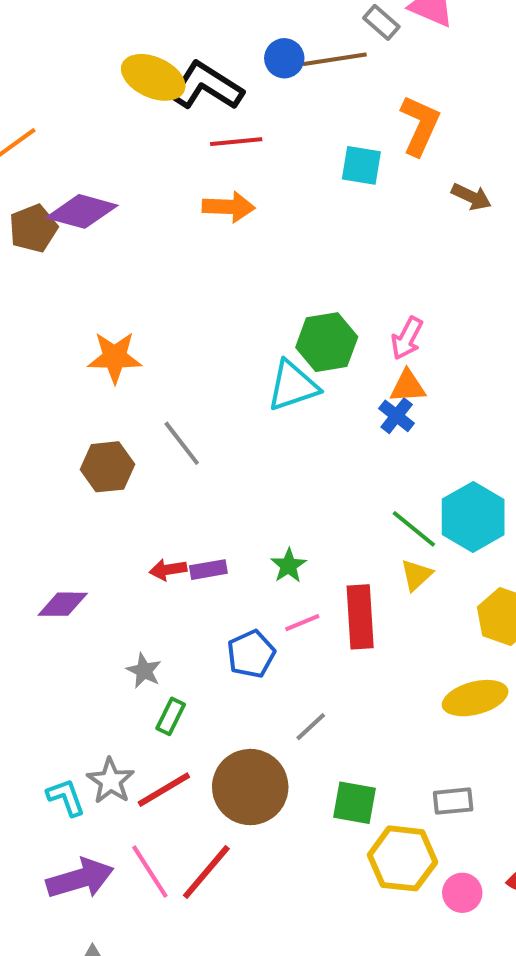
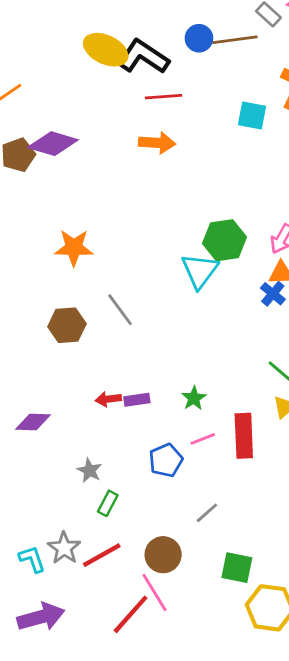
cyan triangle: (293, 386) -> (200, 271), turned -36
brown circle: (250, 787) -> (163, 555), size x0.7
pink line: (150, 872) -> (155, 592), moved

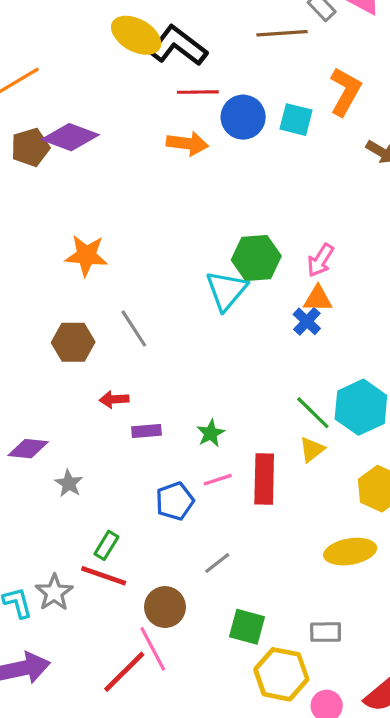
blue circle: (199, 38) -> (243, 117), moved, size x1.4
red arrow: (108, 399) -> (114, 399), moved
gray star: (90, 470) -> (69, 483), moved
red line: (102, 555) -> (104, 576), moved, turned 45

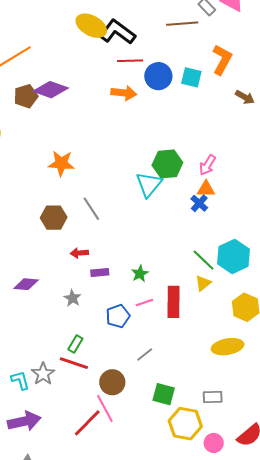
gray star: (69, 483) -> (72, 298), moved

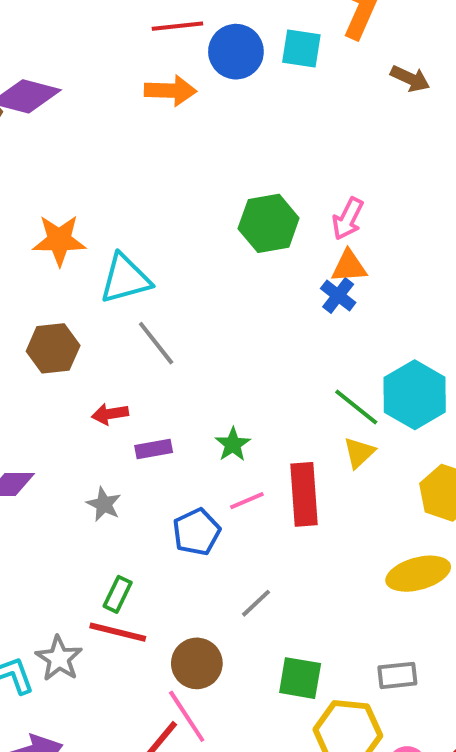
cyan triangle: (149, 184) -> (125, 279), moved, turned 40
gray line: (91, 209) -> (156, 343), moved

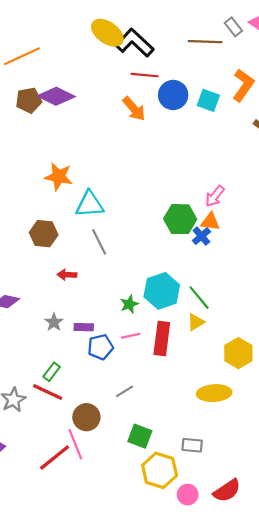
orange arrow: (170, 91) -> (134, 109), turned 36
green hexagon: (269, 223) -> (180, 219), moved
cyan hexagon: (415, 395) -> (162, 291), moved
purple rectangle: (154, 449) -> (84, 327), moved

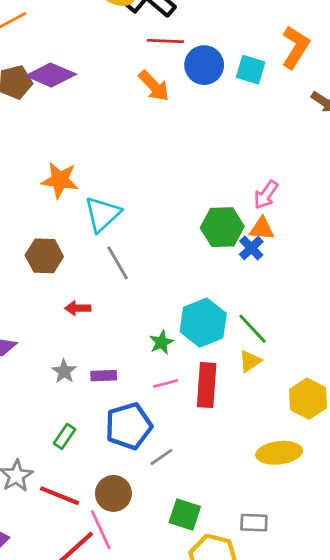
cyan triangle: (90, 204) -> (102, 214), turned -36
blue pentagon: (100, 347) -> (129, 426), moved, size x1.4
red line: (48, 392) -> (60, 496), moved

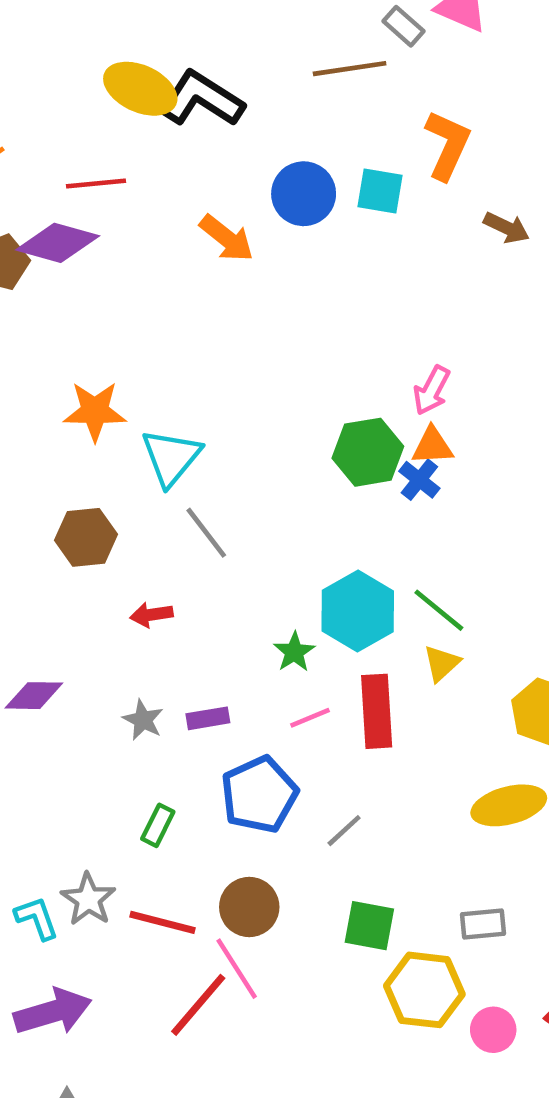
red line: (165, 41) -> (96, 184), moved
gray line: (161, 457) -> (344, 831), moved

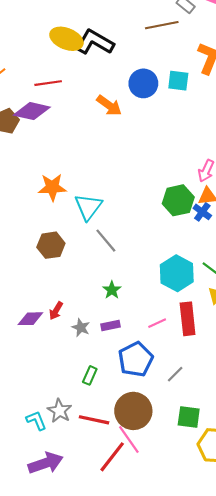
red arrow: (151, 615) -> (56, 311), moved, turned -48
green star: (294, 652) -> (112, 290), moved
brown circle: (249, 907) -> (133, 411), size x1.4

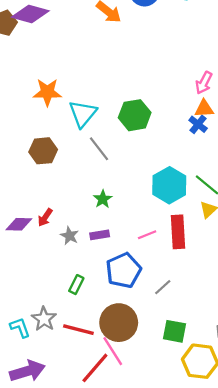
green hexagon: (178, 200) -> (135, 115), moved

